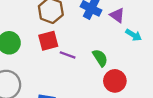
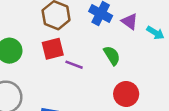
cyan arrow: (134, 35) -> (155, 33), moved
green semicircle: (100, 58) -> (112, 55), moved

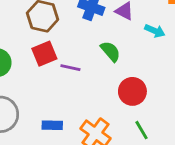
cyan arrow: (155, 33) -> (155, 31), moved

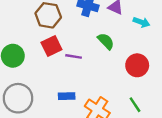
red circle: (132, 91) -> (137, 65), moved
blue rectangle: (52, 125) -> (67, 96), moved

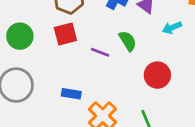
cyan arrow: (141, 22) -> (172, 28), turned 126
purple line: (74, 56) -> (100, 52), moved

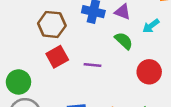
green circle: (20, 36) -> (18, 82), moved
green semicircle: (128, 41) -> (124, 41), moved

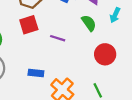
cyan arrow: (151, 26) -> (115, 15), turned -40

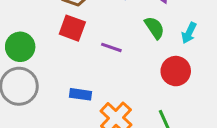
cyan arrow: (115, 15) -> (189, 33), moved
red square: (29, 25) -> (72, 28), turned 36

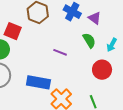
red square: (72, 28) -> (13, 31), moved
blue rectangle: (80, 94) -> (38, 82), size x1.6

